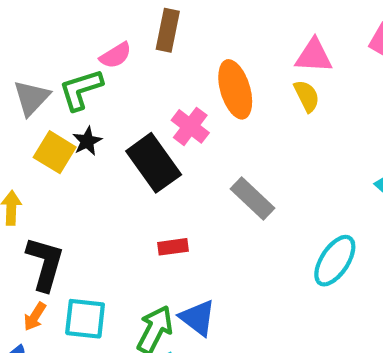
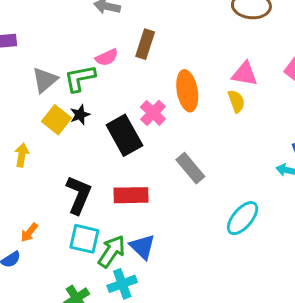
red rectangle: (173, 247) -> (131, 195), size x1.6
black L-shape: (45, 264) -> (79, 195), moved
cyan square: (85, 319) -> (84, 239), moved

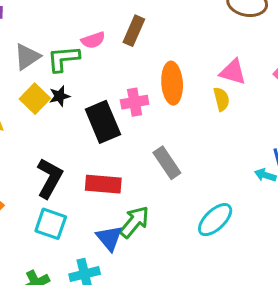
pink cross: (153, 113) -> (135, 102), turned 30
green arrow: (112, 251) -> (134, 222), moved

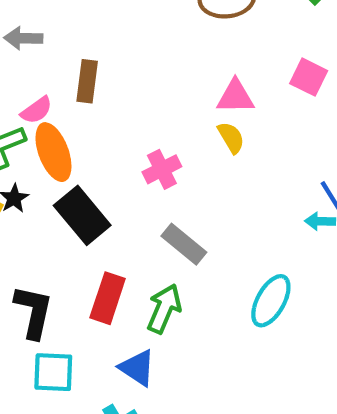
orange ellipse: (172, 83) -> (53, 152), moved
pink cross: (135, 102) -> (162, 169), moved
red rectangle: (103, 184) -> (108, 298), turned -60
green arrow: (134, 222) -> (164, 309), moved

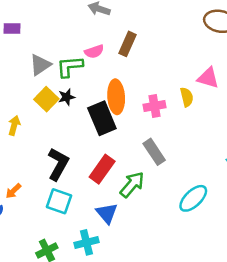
yellow semicircle: (231, 138) -> (187, 97), moved
orange ellipse: (53, 152) -> (116, 97), moved

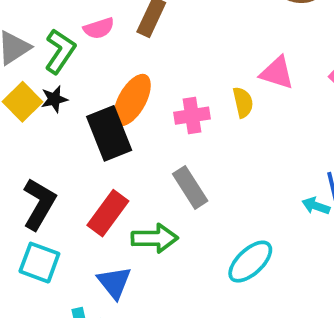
green L-shape: (70, 67) -> (60, 51), turned 128
orange ellipse: (116, 97) -> (132, 100), turned 32
green arrow: (132, 185) -> (155, 238), turned 48

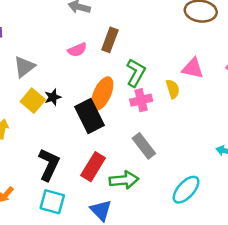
green L-shape: (60, 51) -> (136, 73), moved

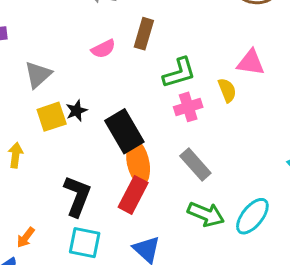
green L-shape: (136, 73) -> (179, 73), turned 48
orange ellipse: (102, 94) -> (138, 162), moved, turned -32
yellow square: (33, 101) -> (52, 117), turned 35
green arrow: (124, 180) -> (206, 214), moved, turned 32

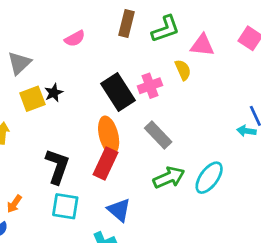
brown rectangle: (144, 34) -> (127, 23), moved
green L-shape: (179, 73) -> (166, 29), moved
black rectangle: (124, 131) -> (118, 92), moved
green arrow: (206, 214) -> (169, 178), turned -44

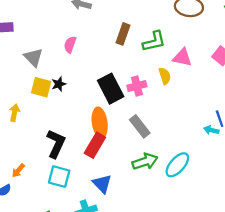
pink semicircle: (75, 38) -> (70, 45), moved, turned 133
gray triangle: (19, 63) -> (33, 57), turned -36
yellow square: (32, 99) -> (41, 87), turned 30

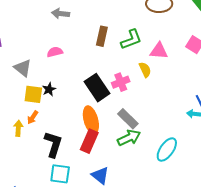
pink semicircle: (70, 45) -> (55, 52), turned 63
yellow arrow: (14, 113) -> (18, 128), moved
green arrow: (145, 162) -> (129, 138), moved
orange arrow: (18, 171) -> (33, 117), moved

